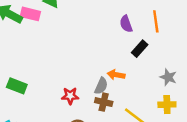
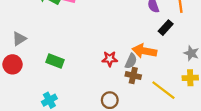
orange arrow: (116, 75) -> (144, 51), size x1.5
red star: (70, 96) -> (110, 59), moved

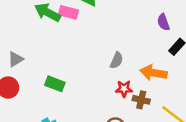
red star: (110, 59) -> (124, 89), moved
gray semicircle: (131, 61) -> (117, 60), moved

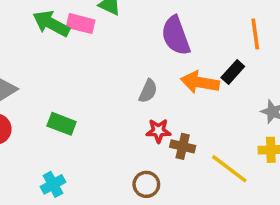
purple semicircle: (163, 22) -> (176, 36), moved, size x1.6
orange arrow: (154, 73) -> (200, 82), moved

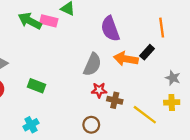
gray semicircle: (148, 91) -> (92, 64), size x1.5

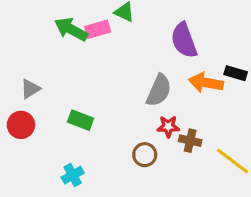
pink rectangle: (49, 21) -> (98, 29), turned -30
black rectangle: (147, 52) -> (236, 73), turned 64
brown circle: (91, 125) -> (145, 155), moved

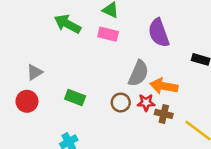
pink rectangle: (98, 29) -> (108, 34), moved, turned 30
orange arrow: (206, 83) -> (164, 86), moved
brown circle: (145, 155) -> (121, 103), moved

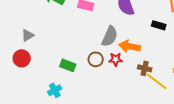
green rectangle: (75, 97) -> (68, 65), moved
brown cross: (164, 114) -> (145, 68), moved

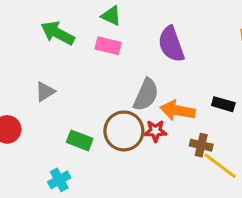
black rectangle: (159, 25) -> (223, 104), moved
gray triangle: (28, 35) -> (45, 92), moved
brown circle: (96, 59) -> (124, 131), size x1.6

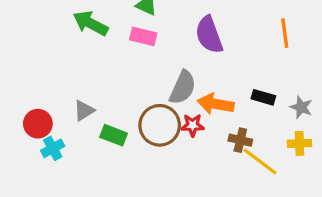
gray triangle: (45, 92) -> (84, 110), moved
cyan cross: (59, 180) -> (53, 148), moved

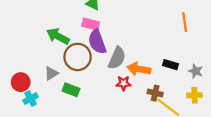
green arrow: (91, 23) -> (58, 36), moved
purple semicircle: (209, 35) -> (97, 42), moved
brown circle: (160, 125) -> (78, 57), moved

